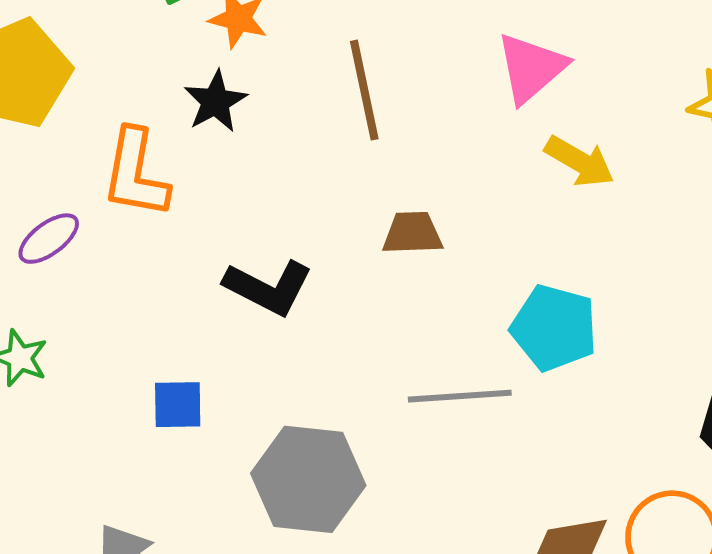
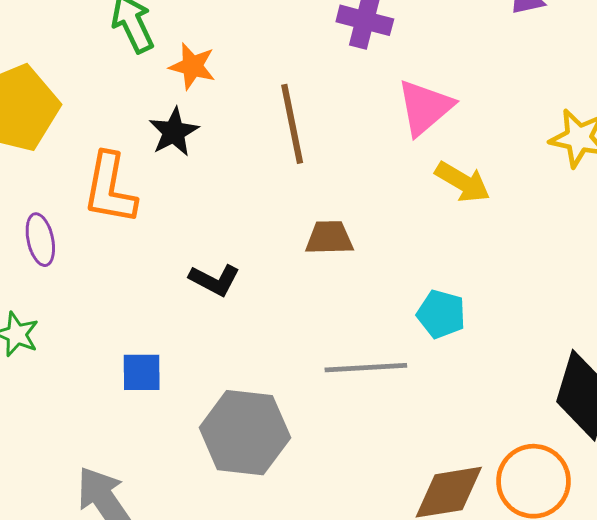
purple ellipse: (49, 239) -> (40, 240), turned -66
black L-shape: (268, 287) -> (215, 280), size x0.7
cyan pentagon: (554, 328) -> (441, 314), size x0.7

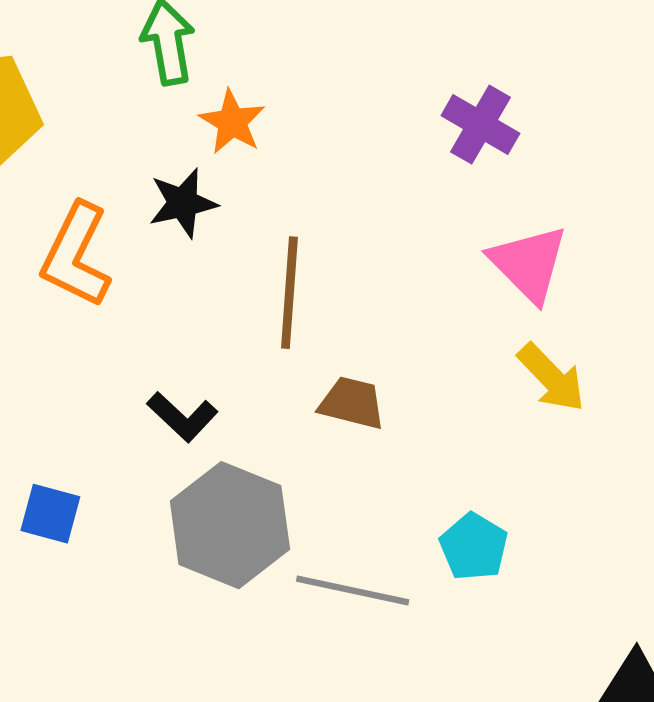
pink triangle: (425, 107) -> (529, 264), turned -50
brown line: (292, 124) -> (289, 293), moved
gray hexagon: (245, 433) -> (230, 525), moved

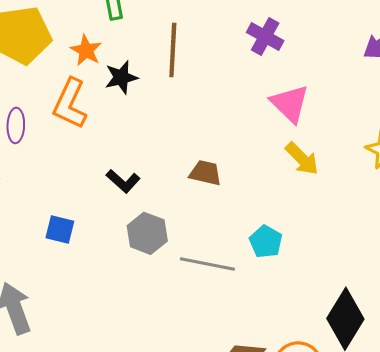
orange star: (232, 122) -> (86, 50), moved
brown line: (289, 293) -> (173, 50), moved
gray hexagon: (230, 525) -> (147, 233), size x0.7

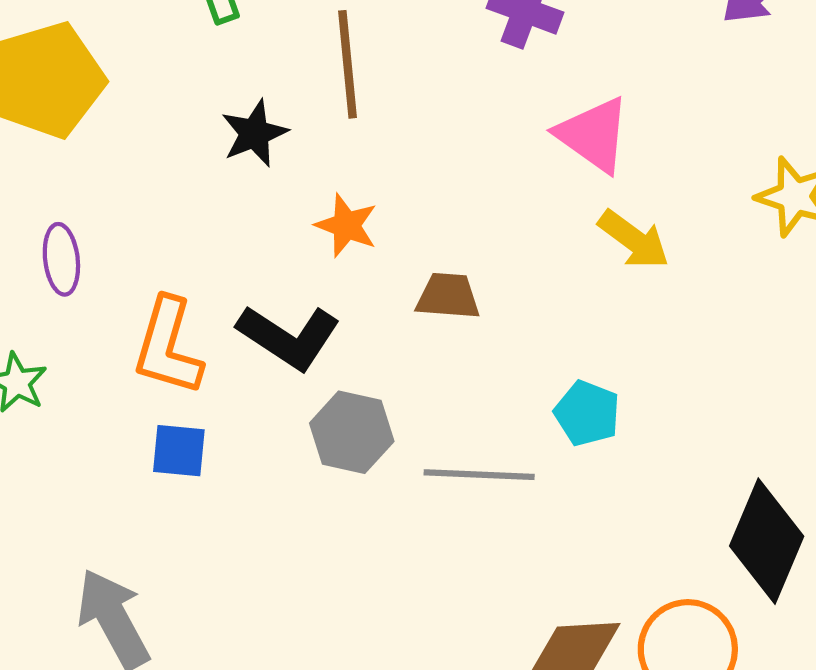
orange star: (86, 50) -> (346, 225), moved
orange L-shape: (70, 104) -> (168, 347), moved
black L-shape: (123, 181) -> (289, 337), size x1.5

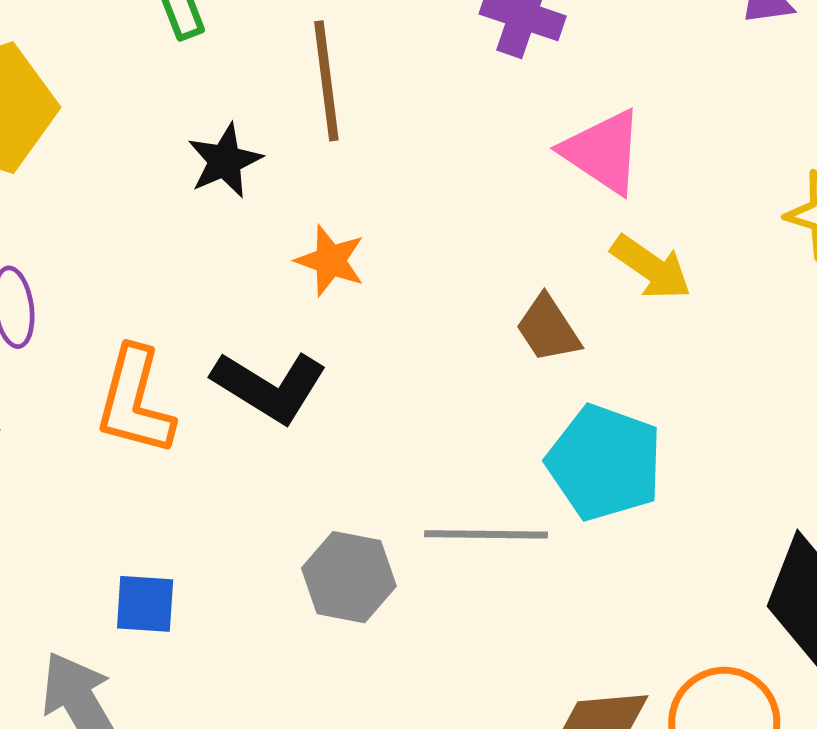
brown trapezoid: (448, 296) -> (548, 329), moved, turned -126
cyan pentagon: (587, 413) -> (605, 463), size x1.6
gray hexagon: (352, 432) -> (349, 577), moved
blue square: (179, 451) -> (145, 604), moved

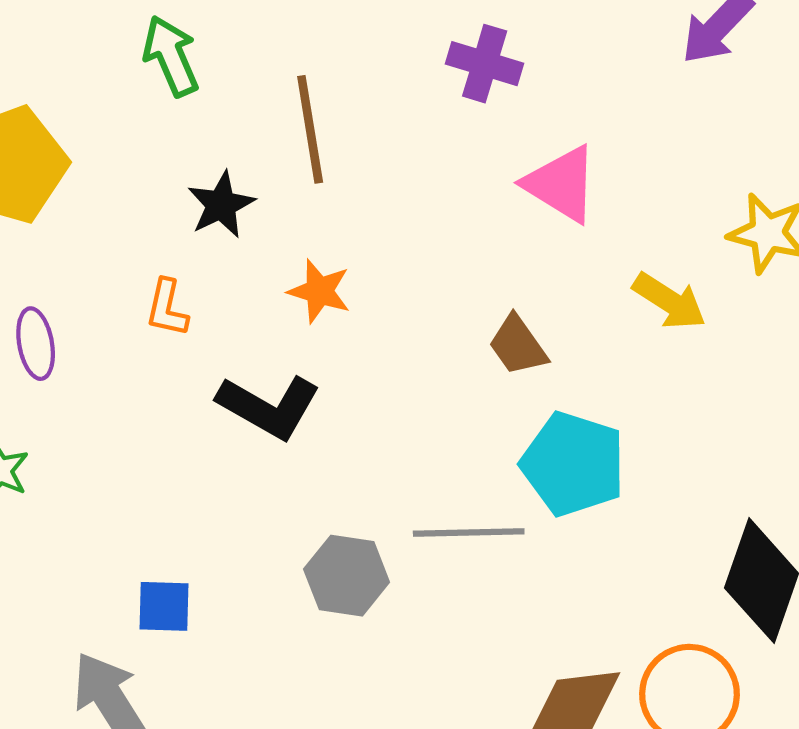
yellow arrow: (651, 267) -> (669, 301), moved
orange L-shape: (135, 401) -> (167, 308), moved, size x0.6

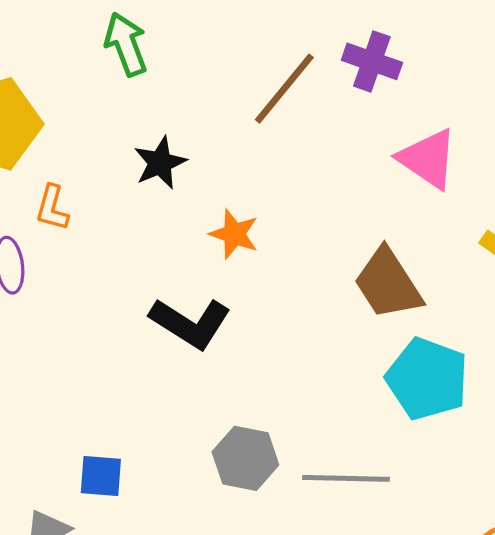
brown line: (310, 129) -> (284, 89), moved, turned 46
orange L-shape: (167, 308) -> (52, 208), moved
brown trapezoid: (518, 345) -> (388, 284), size x1.5
gray line: (469, 533) -> (346, 478), moved

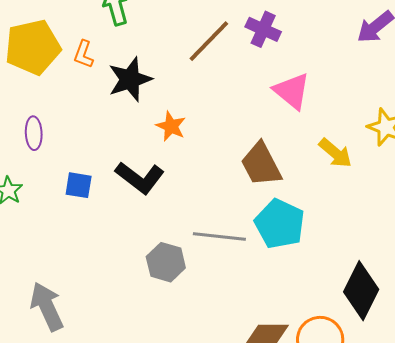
black star: (160, 163) -> (130, 79), size x1.4
orange L-shape: (52, 208) -> (84, 54), moved
blue square: (101, 476) -> (79, 185), moved
gray line: (346, 478) -> (219, 236), moved

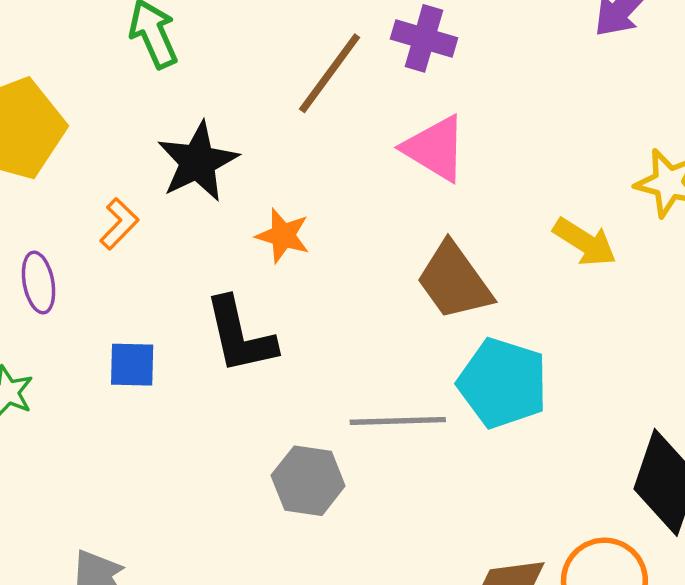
orange L-shape: (84, 54) -> (119, 224), moved, turned -148
pink triangle: (292, 91) -> (435, 148), moved
black L-shape: (140, 178) -> (240, 335), turned 48

